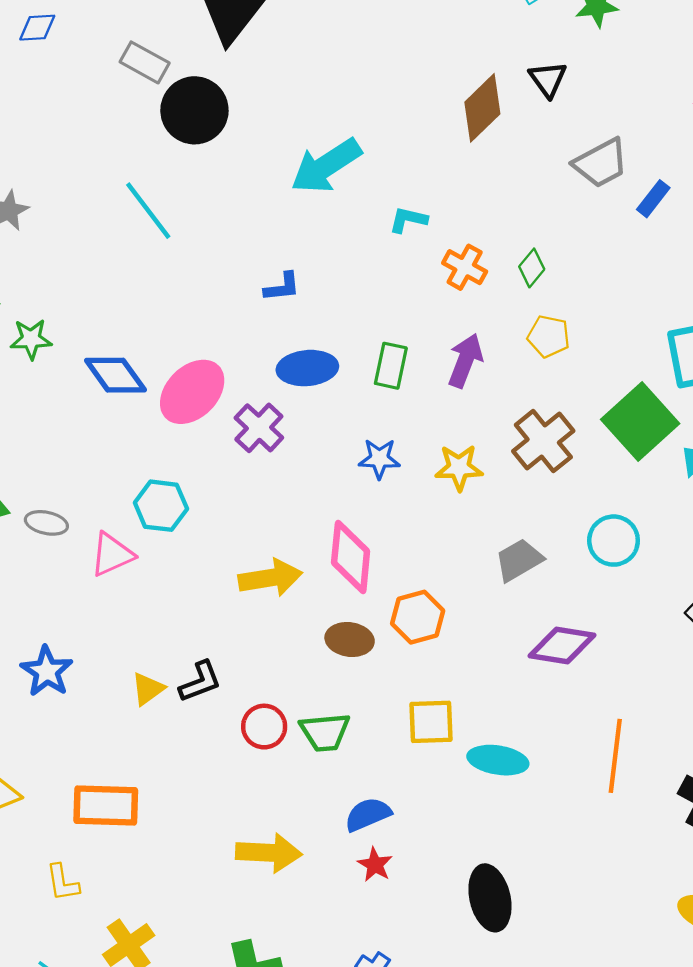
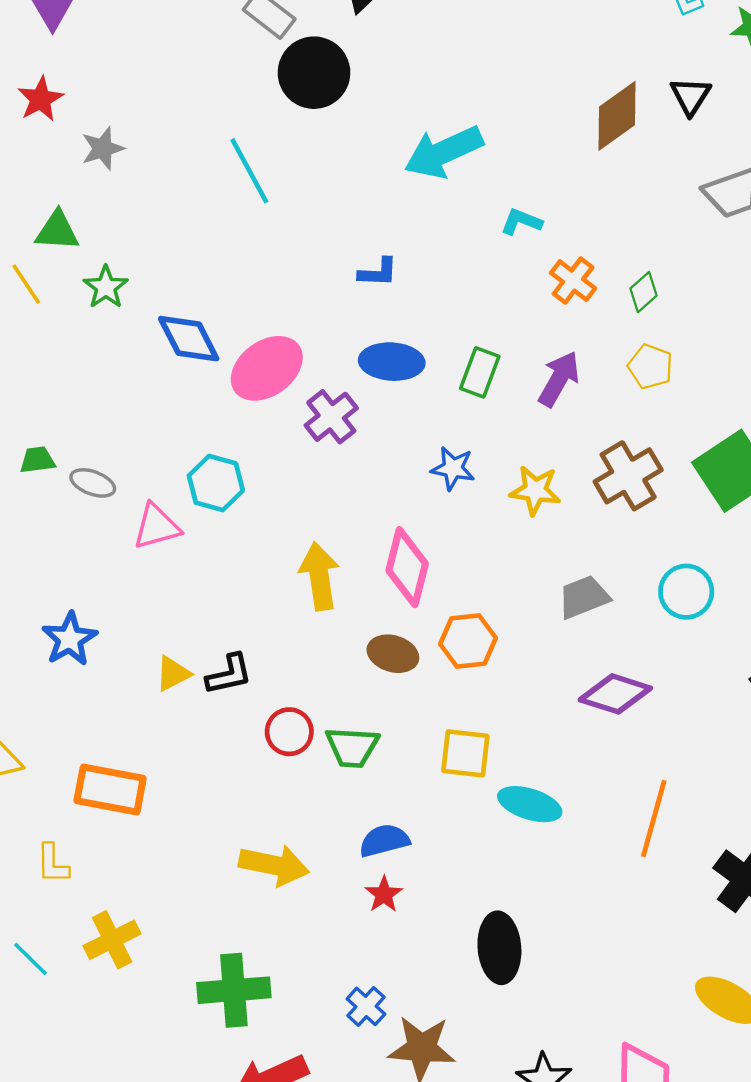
green star: (31, 339) -> (106, 287), turned 30
yellow arrow: (270, 578) -> (319, 576), turned -98

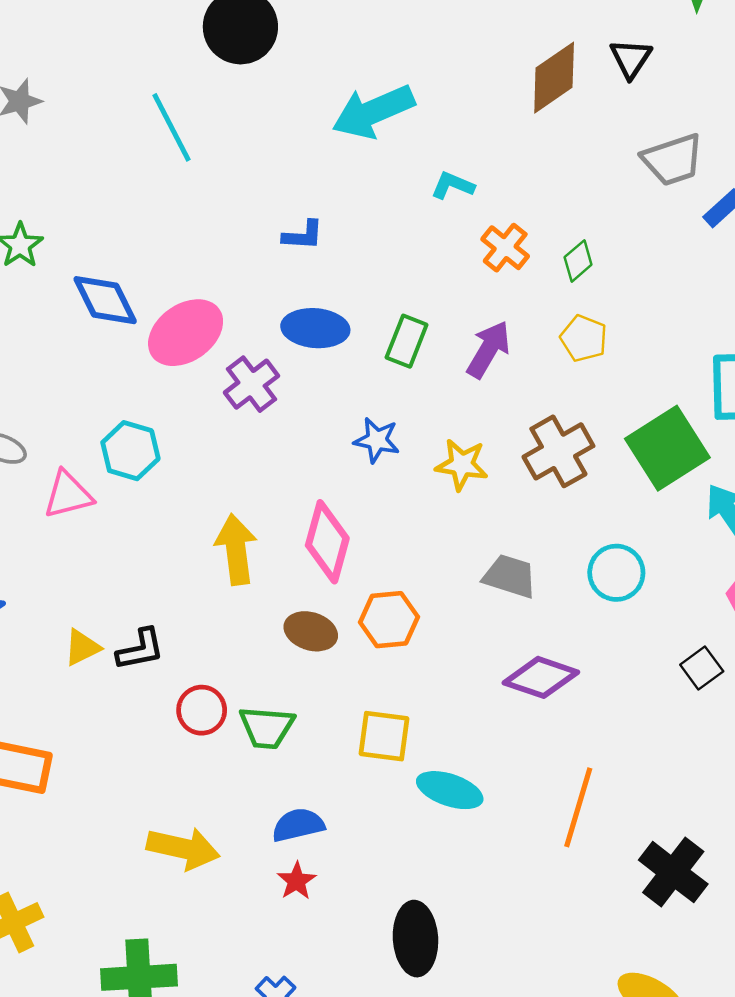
gray trapezoid: (584, 597) -> (510, 576), turned 38

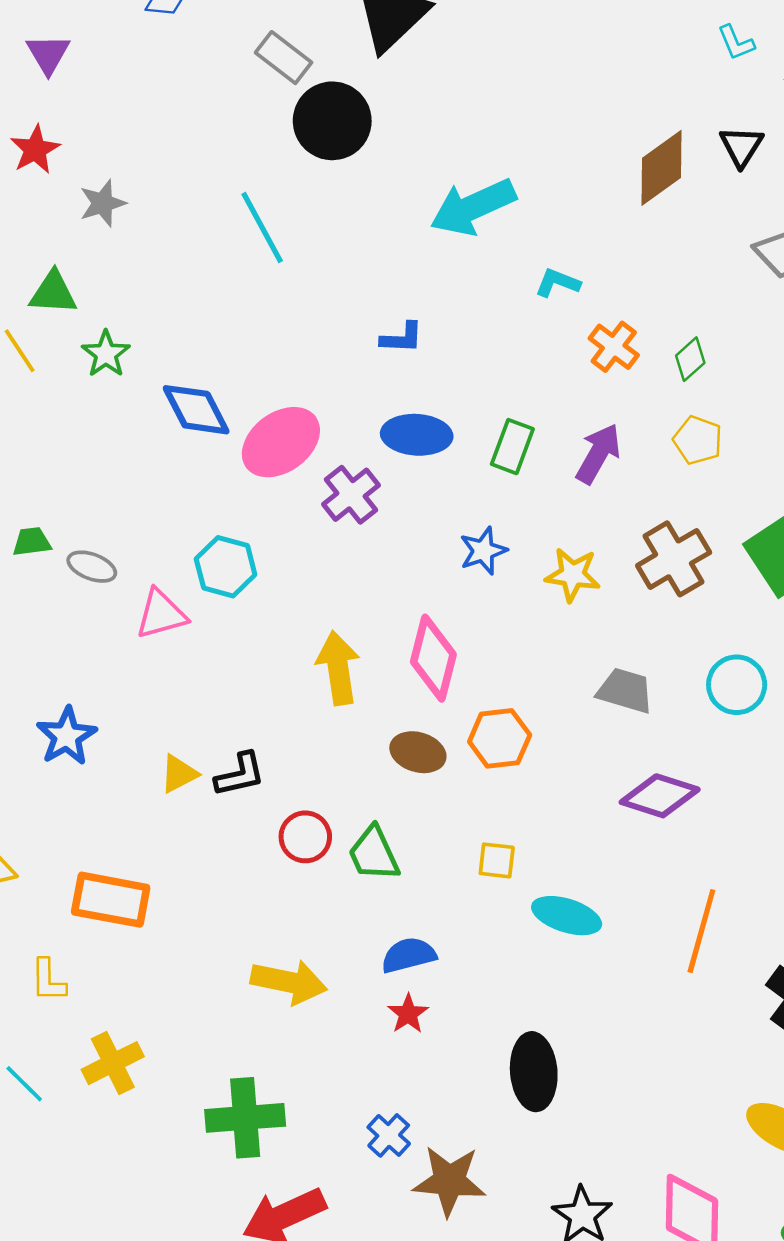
blue star: (377, 440) -> (483, 551), turned -30
green trapezoid: (267, 727) -> (374, 854), turned 62
yellow square: (384, 736) -> (497, 860), size x0.7

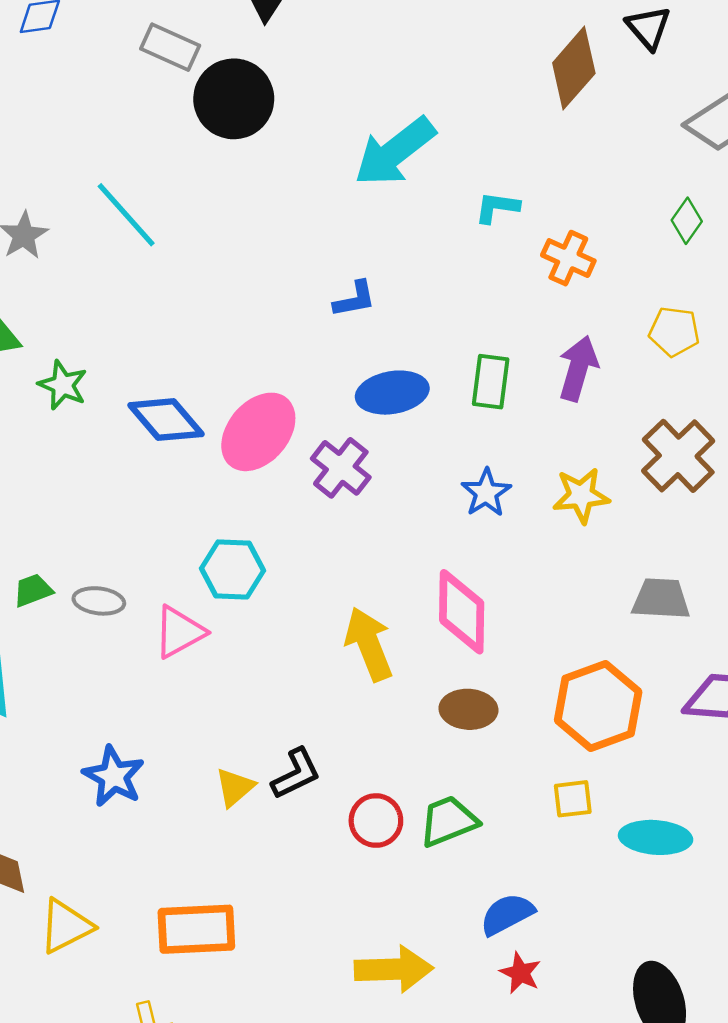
cyan line: (262, 228) -> (126, 215), moved
green diamond: (690, 359) -> (687, 221), moved
orange hexagon: (500, 738) -> (598, 706), moved, size x1.4
green trapezoid: (374, 854) -> (448, 821), turned 106

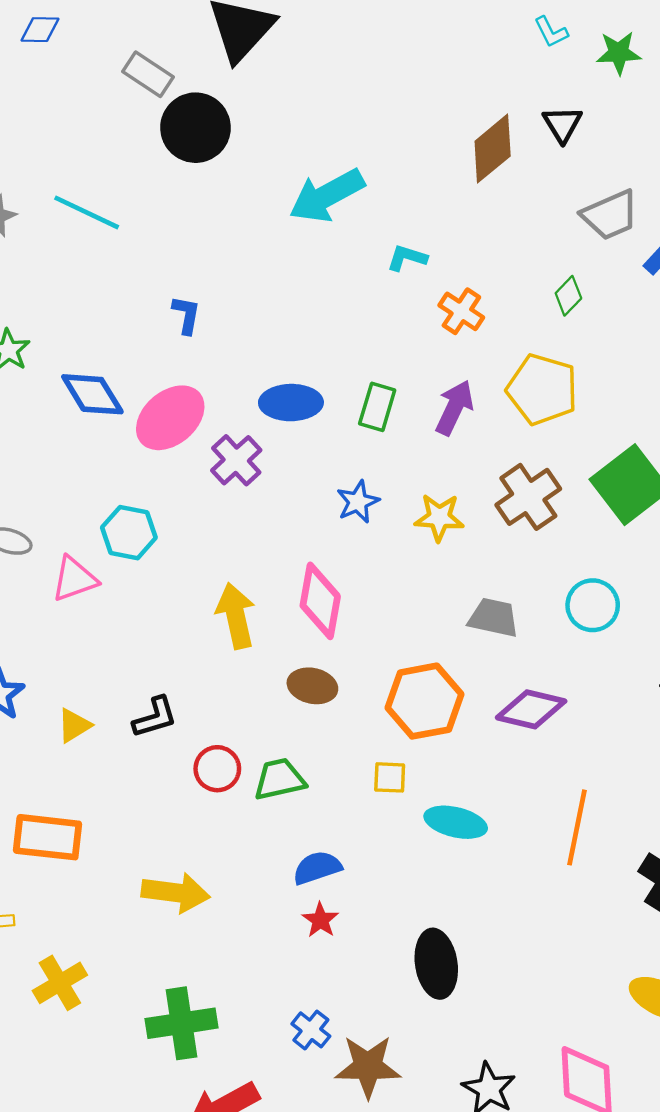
cyan line: (126, 215) -> (87, 212), turned -32
blue L-shape: (354, 299) -> (186, 315), moved, turned -78
yellow pentagon: (674, 332) -> (542, 389), size x1.6
yellow triangle: (235, 787) -> (74, 725), moved
yellow arrow: (394, 969) -> (176, 893), moved

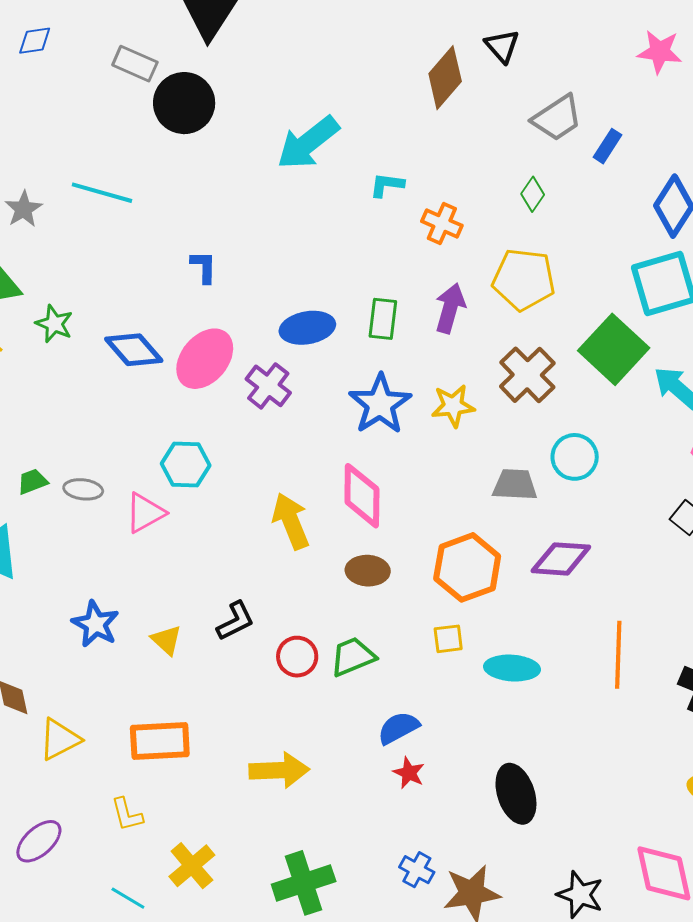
blue star: (358, 502) -> (380, 404), size x1.6
cyan circle: (593, 605) -> (575, 457), moved
yellow triangle: (74, 725) -> (166, 640), turned -36

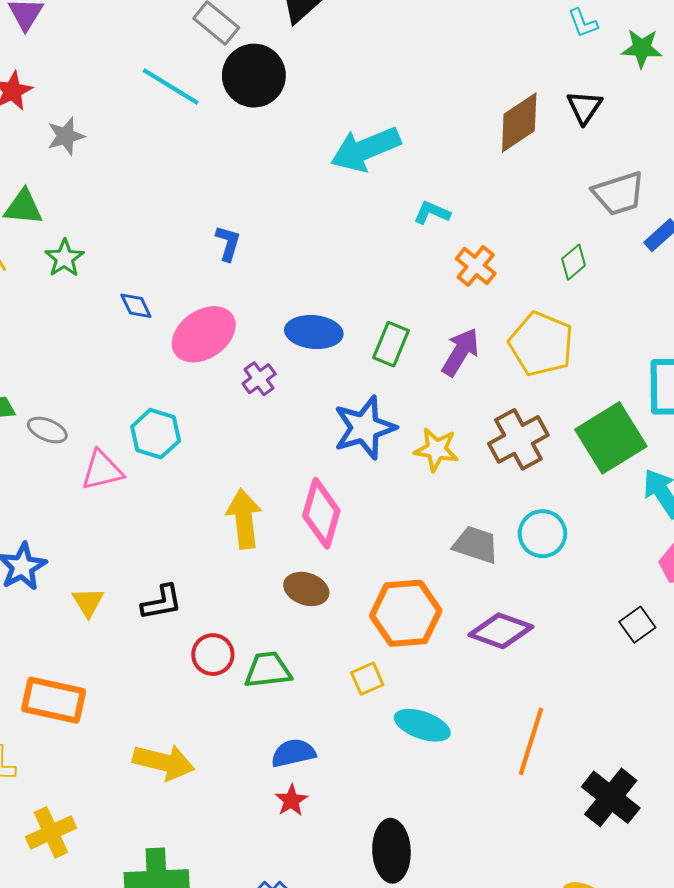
cyan line: (102, 193) -> (171, 87), moved
blue diamond: (134, 350) -> (136, 306), size x0.6
purple cross: (268, 386) -> (259, 379), size x0.7
yellow square: (448, 639) -> (367, 679), turned -32

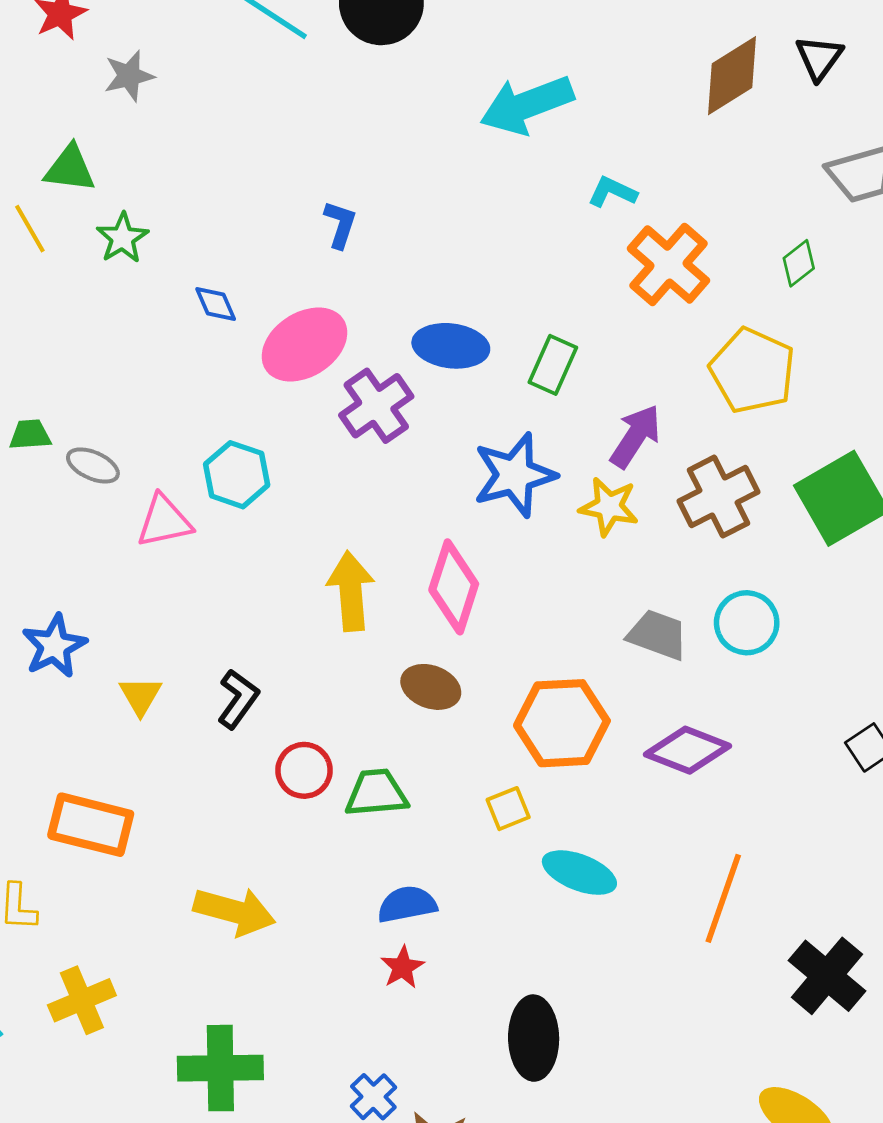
orange cross: (476, 266) -> (669, 265), size x1.5
purple arrow: (460, 352) -> (635, 436), moved
purple cross: (259, 379) -> (376, 406), size x1.6
black L-shape: (162, 602) -> (238, 699), turned -45

